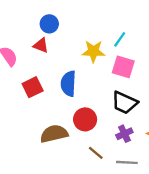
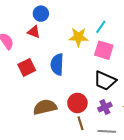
red circle: (85, 119) -> (77, 103), moved
brown line: (96, 153) -> (80, 123), turned 32

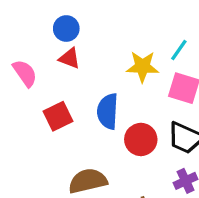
blue circle: (41, 14) -> (66, 29), moved
red circle: (77, 103) -> (141, 139), moved

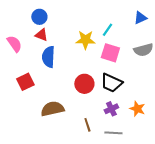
blue semicircle: (108, 111) -> (48, 57), moved
red square: (58, 116) -> (25, 82), moved

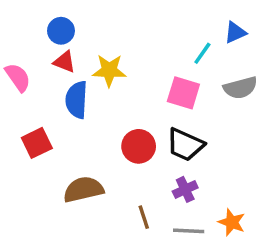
cyan line: (107, 30) -> (202, 53), moved
yellow star: (85, 40) -> (109, 70), moved
orange star: (137, 109) -> (232, 222), moved

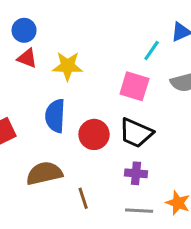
blue semicircle: (77, 100) -> (55, 116), moved
purple cross: (185, 189) -> (136, 173), turned 30
brown line: (144, 217) -> (83, 198), moved

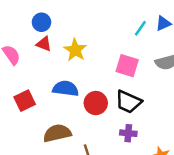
cyan line: (152, 51) -> (140, 28), moved
yellow star: (68, 66) -> (75, 50), turned 30
blue semicircle: (55, 116) -> (66, 89), turned 95

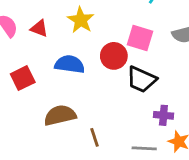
red triangle: (44, 44) -> (39, 28), moved
red circle: (96, 103) -> (114, 56), moved
purple cross: (128, 133) -> (163, 115), moved

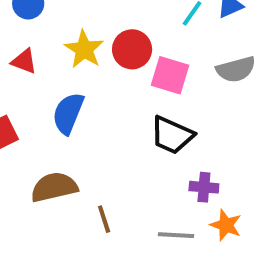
red circle: (114, 56) -> (132, 49), moved
blue semicircle: (70, 64) -> (68, 113), turned -76

